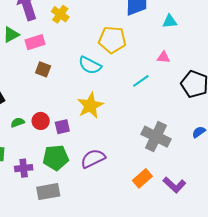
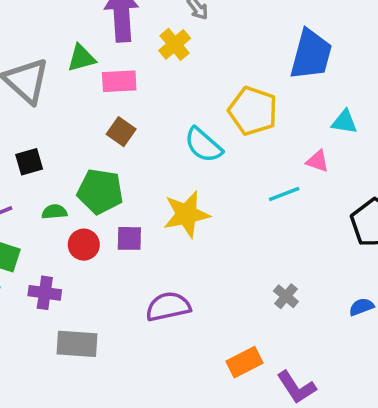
cyan triangle: (170, 21) -> (344, 122), moved
pink triangle: (163, 57) -> (317, 161), moved
red circle: (41, 121) -> (84, 245), moved
gray cross: (156, 137) -> (286, 296), size x0.5
green pentagon: (56, 158) -> (100, 191), moved

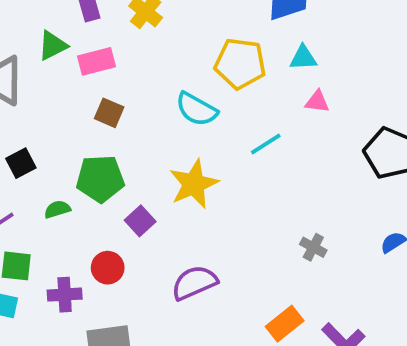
cyan triangle: (344, 122) -> (303, 58), moved
cyan line: (284, 194) -> (266, 144), moved
purple square: (129, 238) -> (140, 221), turned -32
red circle: (84, 245) -> (108, 268), moved

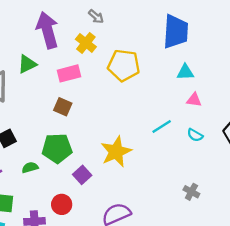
pink rectangle: (97, 61) -> (69, 73), moved
yellow pentagon: (240, 64) -> (124, 65), moved
cyan semicircle: (196, 109) -> (195, 135), moved, size x0.6

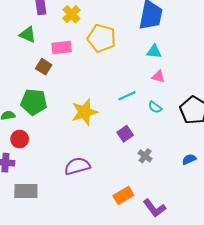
green triangle: (27, 64) -> (28, 35), moved, turned 42
pink rectangle: (69, 73) -> (62, 47), moved
purple square: (82, 175) -> (125, 134), moved
red circle: (62, 204) -> (20, 139), moved

